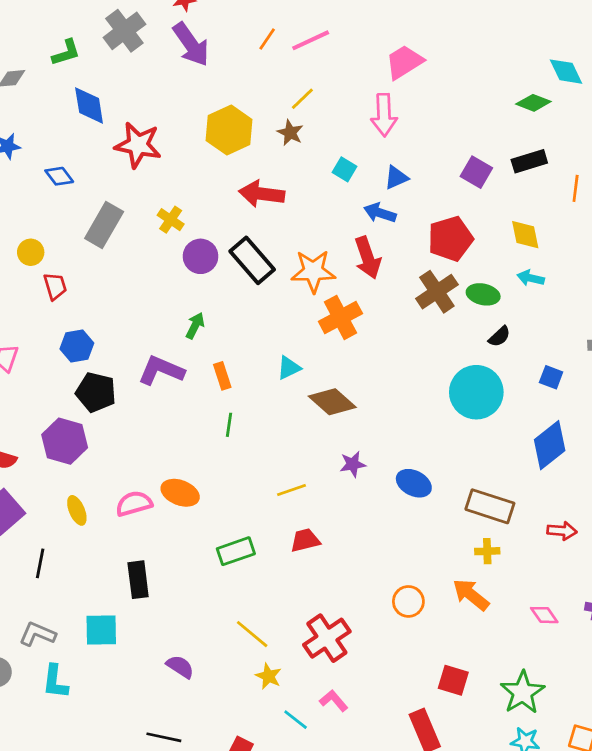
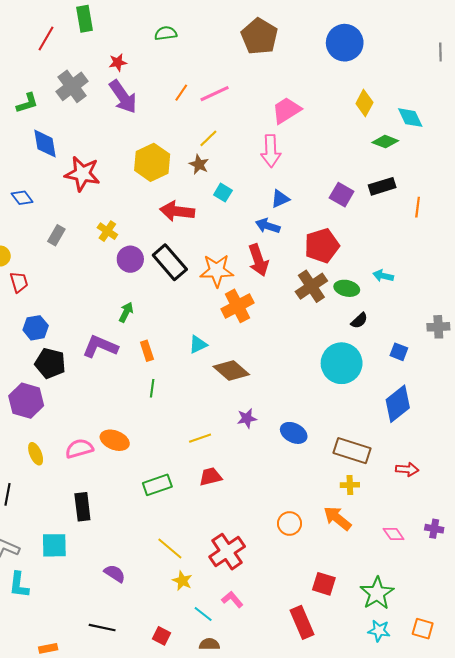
cyan square: (345, 169) -> (223, 193), moved
gray rectangle: (104, 225) -> (56, 235), size x0.6
yellow diamond: (525, 235) -> (364, 103), moved, turned 40

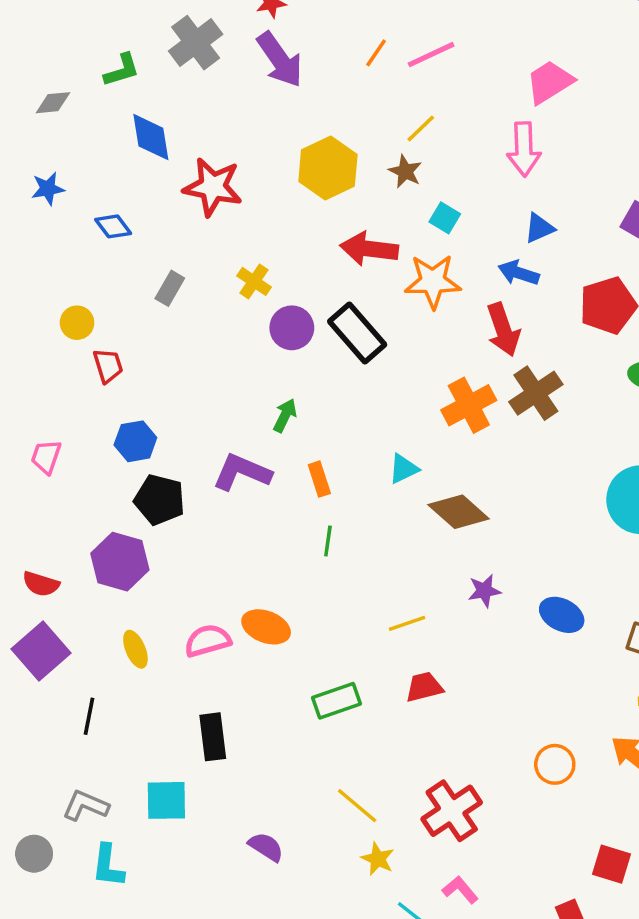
orange star: (217, 271) -> (433, 281), moved
brown cross: (311, 286) -> (536, 393), moved

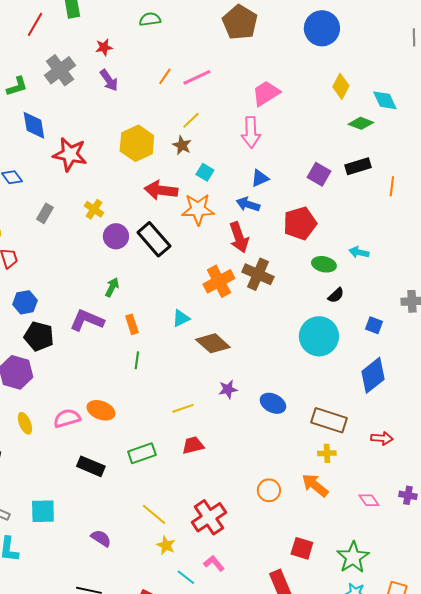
purple arrow: (280, 60) -> (109, 80), size x0.7
brown cross: (536, 393) -> (258, 274), turned -32
black rectangle: (213, 737) -> (91, 466), moved, turned -60

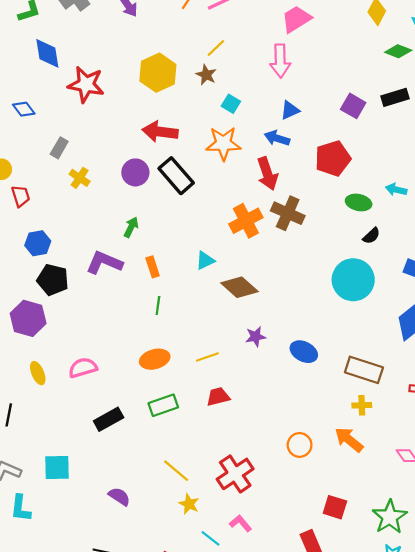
red arrow: (161, 190) -> (160, 132), moved
yellow cross: (94, 209) -> (80, 178), moved
orange ellipse: (101, 410) -> (155, 359), moved, turned -36
black rectangle: (91, 466) -> (109, 419), turned -52

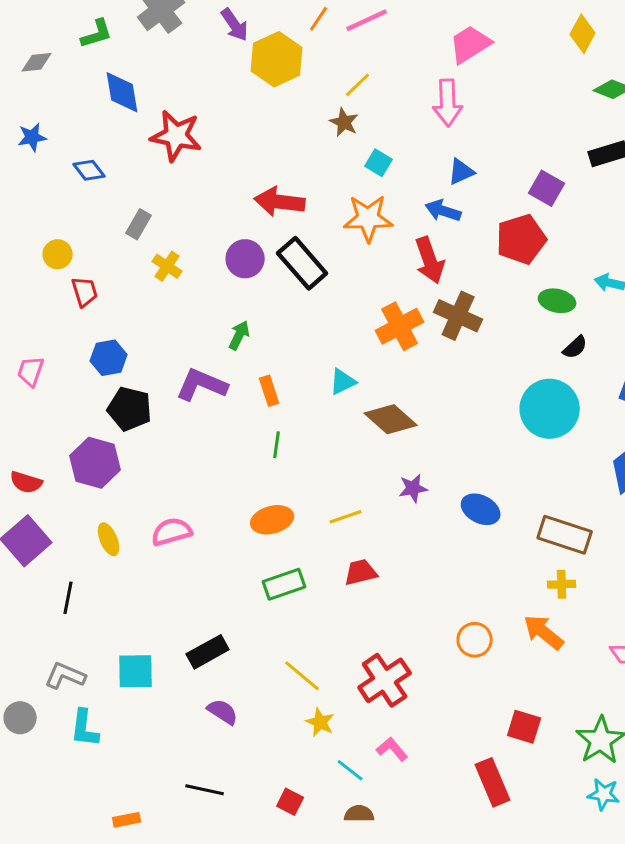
yellow hexagon: (158, 73) -> (277, 59), moved
purple square: (353, 106) -> (547, 188), moved
black rectangle: (109, 419) -> (208, 652), moved

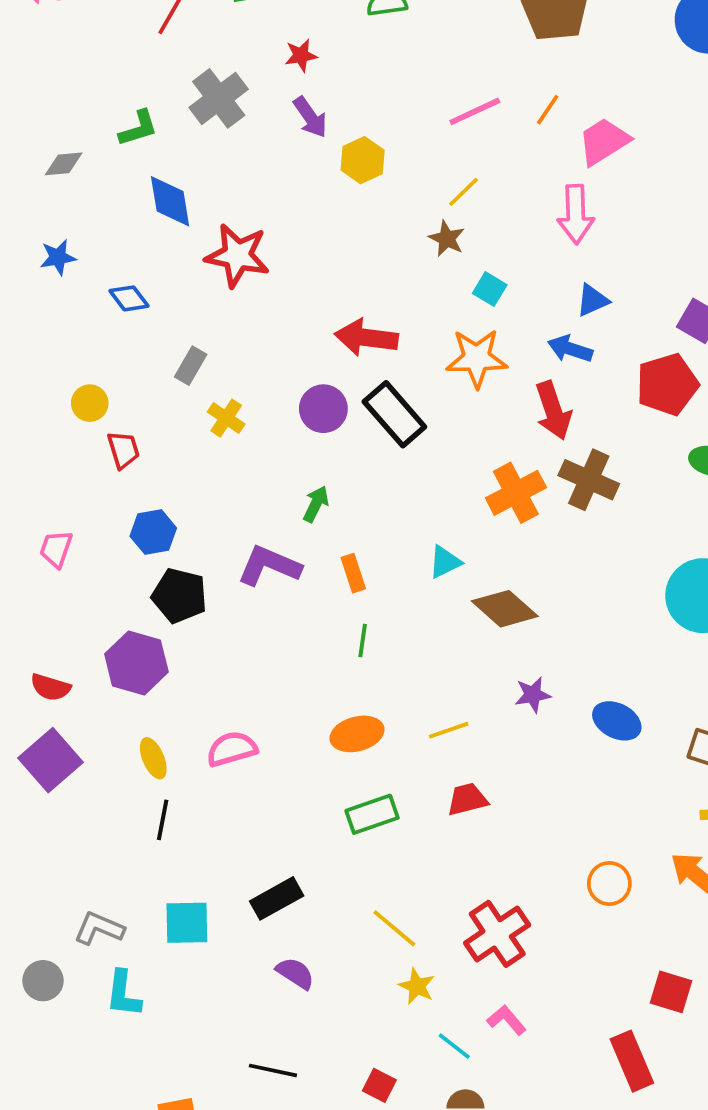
orange line: (319, 19) -> (548, 110), moved
yellow hexagon: (277, 59) -> (363, 160), size x0.7
black line: (68, 598) -> (163, 820), moved

